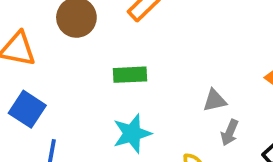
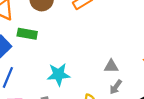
green rectangle: (130, 75) -> (27, 34), moved

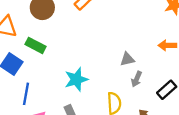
green rectangle: (27, 34) -> (36, 45), turned 30

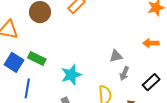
green rectangle: (36, 45) -> (37, 59), moved

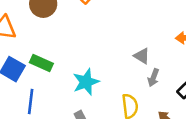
gray triangle: (116, 56) -> (142, 56), turned 48

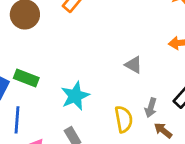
gray arrow: (153, 78) -> (151, 108), moved

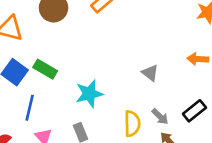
gray arrow: (151, 108) -> (160, 117), turned -72

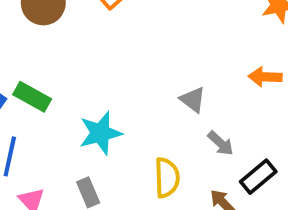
black rectangle: (194, 111) -> (258, 177), moved
gray arrow: (160, 117) -> (221, 143), moved

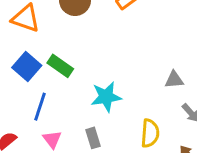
gray triangle: (193, 100) -> (174, 80), turned -48

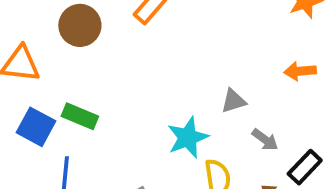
cyan star: (106, 97) -> (188, 137), moved

